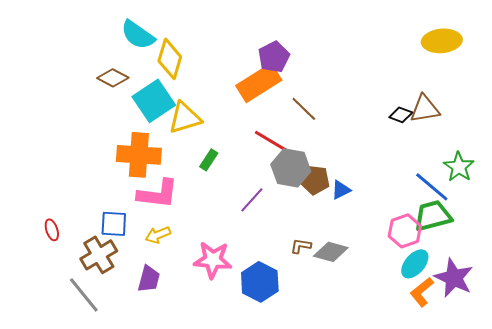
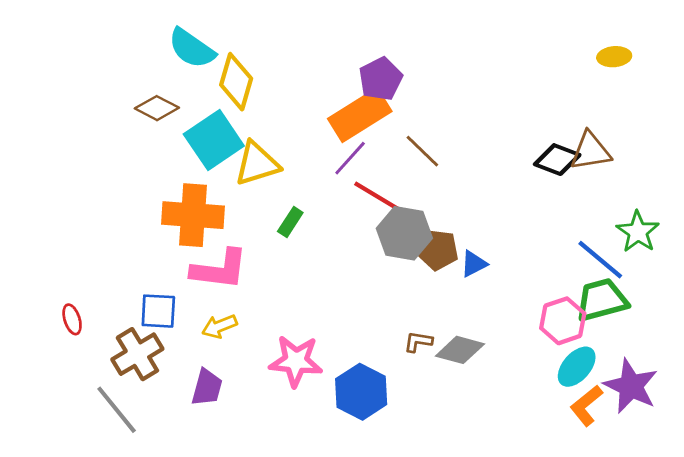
yellow ellipse: (442, 41) -> (614, 57), size x0.6
black diamond: (401, 115) -> (557, 160), size x1.4
purple line: (252, 200) -> (350, 158), moved

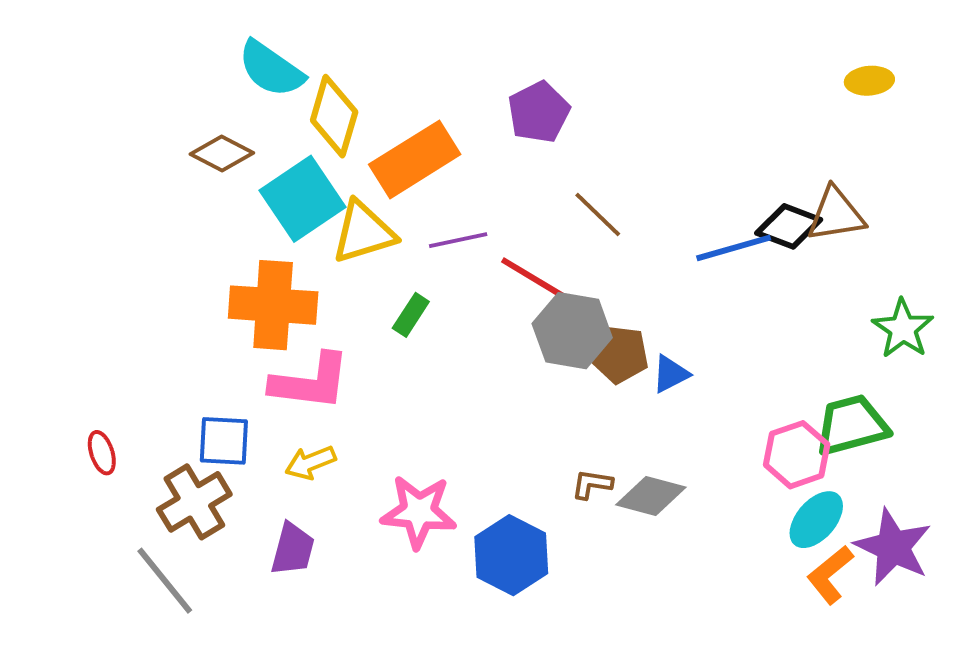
orange rectangle: (360, 115) -> (415, 159), moved
purple line: (350, 158) -> (458, 240), moved, turned 36
blue line: (600, 260) -> (734, 248), moved, turned -56

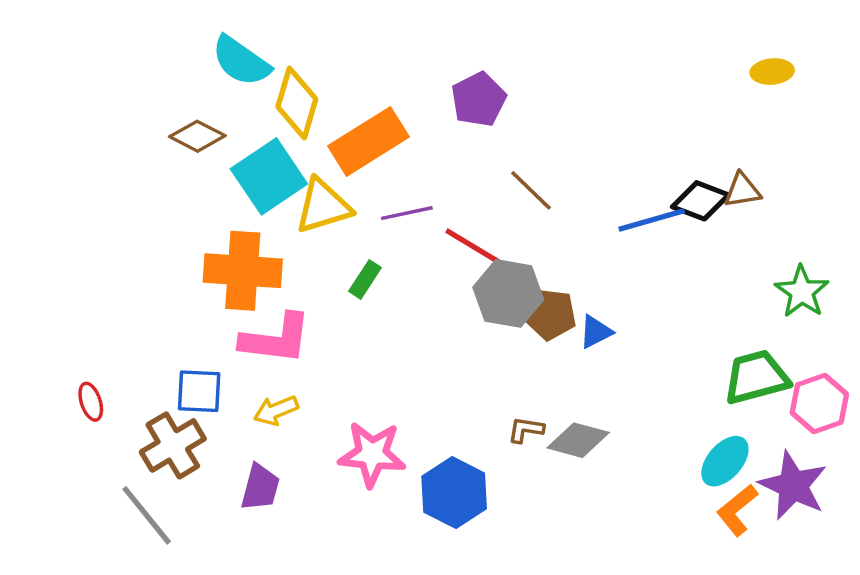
brown triangle: (836, 215) -> (742, 190), size x0.7
pink hexagon: (797, 455) -> (819, 403), moved

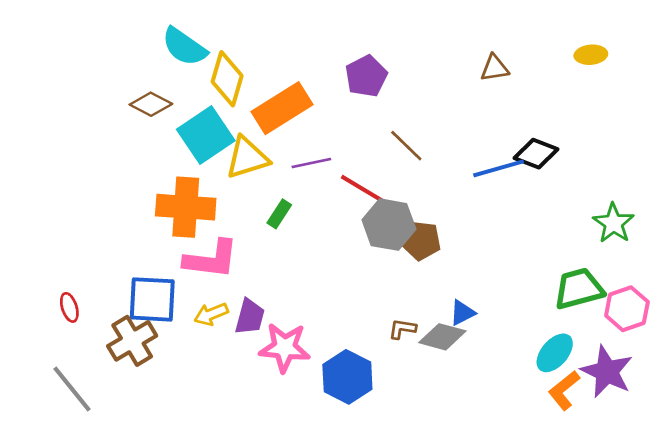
brown triangle: (742, 190) -> (495, 68), moved
blue triangle: (596, 332) -> (462, 313), moved
blue square: (199, 391) -> (152, 299), size x1.4
purple trapezoid: (260, 487) -> (250, 317), moved
gray line: (147, 515) -> (72, 389), moved

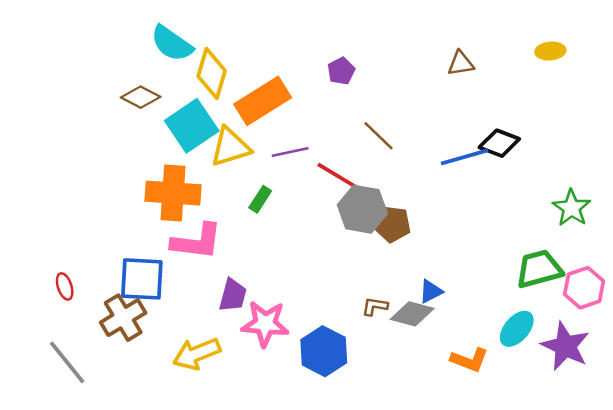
purple pentagon: (366, 76) -> (341, 71), size x0.7
yellow arrow: (211, 314) -> (197, 354), moved, size x1.5
orange L-shape: (564, 390) -> (469, 360), moved, turned -120

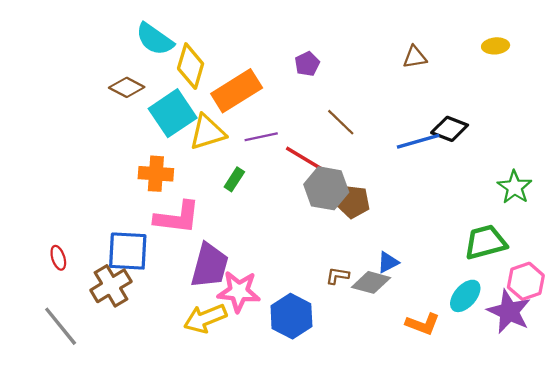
orange cross: (173, 193) -> (156, 174), size x0.7
pink hexagon: (584, 288) -> (526, 281), moved
purple trapezoid: (233, 295) -> (210, 266), size x1.5
yellow arrow: (197, 354) -> (205, 318), moved

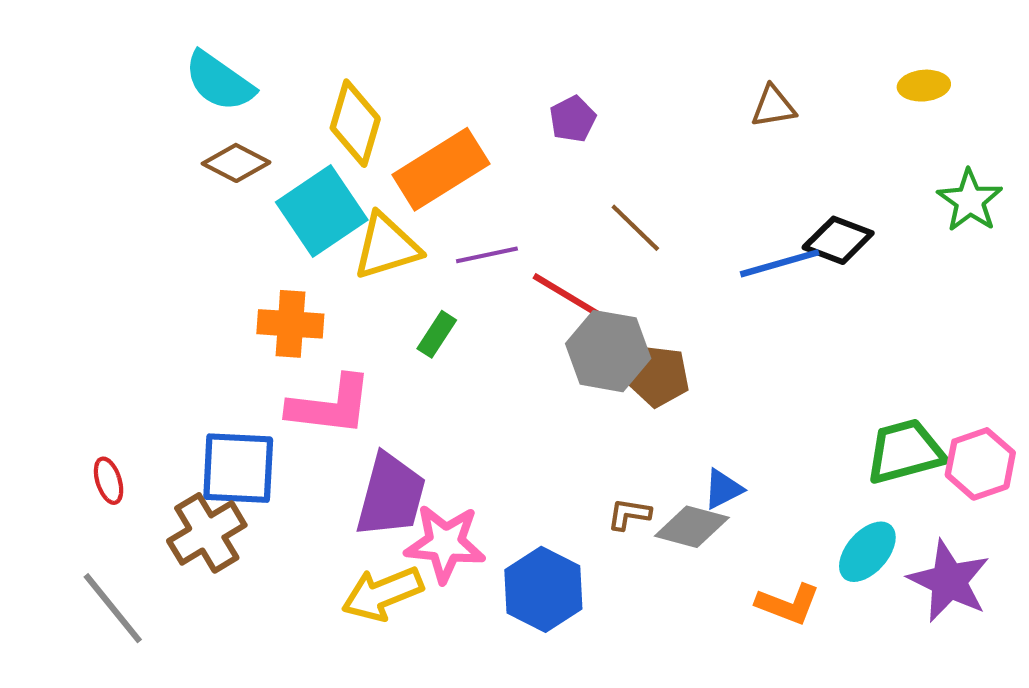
cyan semicircle: (155, 39) -> (219, 81), moved
green star: (515, 187) -> (970, 201), moved
pink hexagon: (526, 281) -> (980, 464), moved

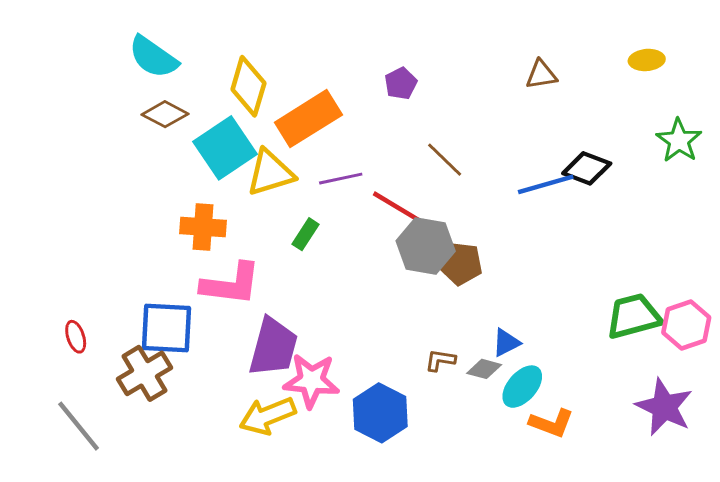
gray diamond: (692, 527) -> (484, 369), size x0.7
cyan ellipse: (867, 552) -> (522, 387), moved

